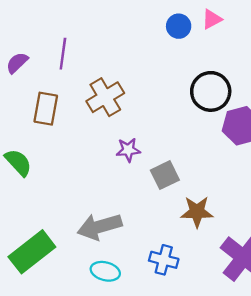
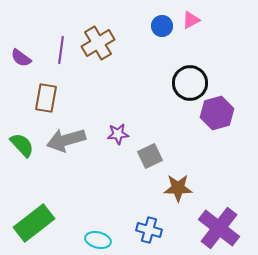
purple semicircle: (17, 63) -> (21, 58), turned -100
brown cross: (105, 97) -> (98, 43), moved
gray arrow: (100, 227) -> (66, 140), moved

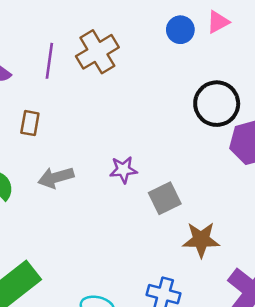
brown rectangle: (46, 98) -> (30, 123), size x0.7
gray arrow: (66, 140) -> (56, 178), size x0.7

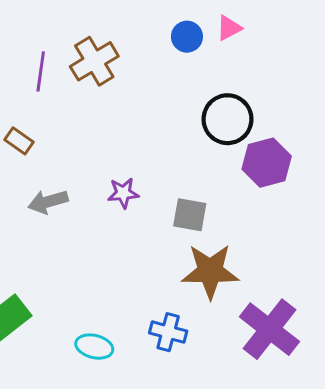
brown rectangle: (30, 123) -> (19, 141), turned -65
gray square: (165, 198) -> (190, 215), moved, turned 36
brown star: (201, 240) -> (210, 271), size x1.4

